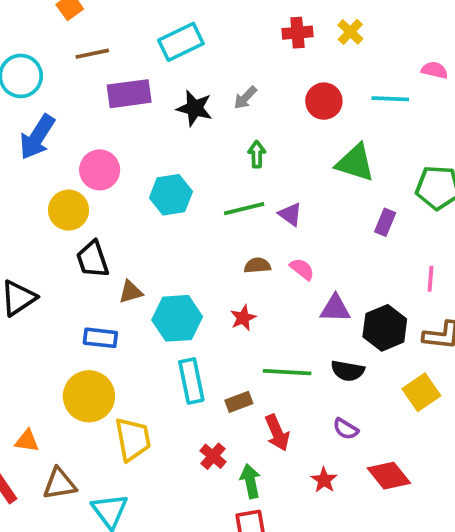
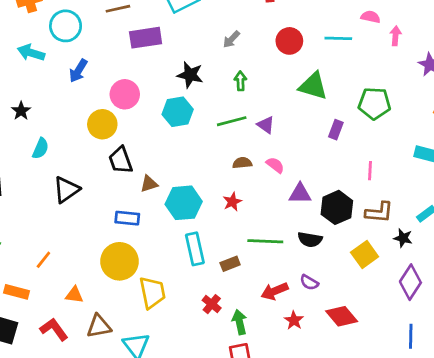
black star: (195, 108) -> (190, 75), moved
blue arrow: (37, 137) -> (78, 71), size x0.7
red arrow: (277, 433) -> (275, 291), moved, turned 92

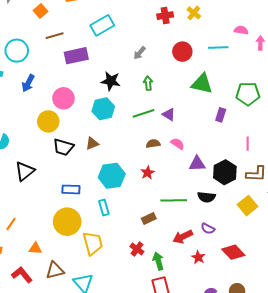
black trapezoid: (121, 160) -> (63, 147), turned -50
brown triangle: (149, 184) -> (92, 143), moved
cyan rectangle: (195, 249) -> (104, 208), moved, size x0.7

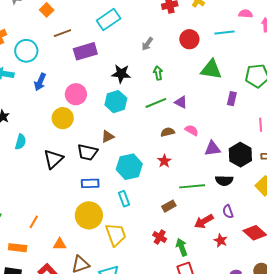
black trapezoid: (63, 147) -> (87, 152), moved
black triangle: (25, 171) -> (53, 159), moved
purple semicircle: (208, 229) -> (228, 212), turned 48

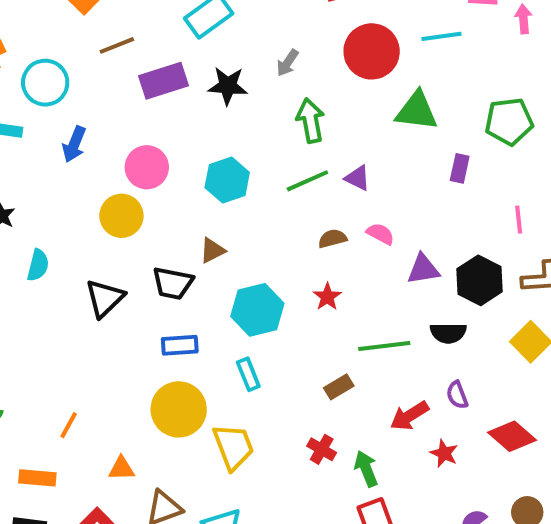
red circle: (189, 39) -> (372, 51), size x1.4
green arrow: (158, 73) -> (311, 121), size x1.5
black star: (121, 74) -> (228, 86), moved

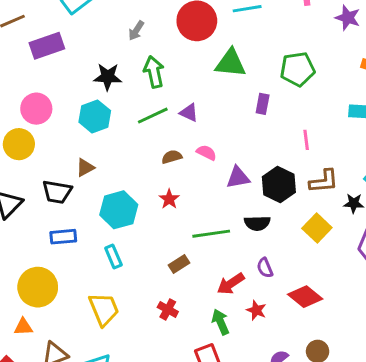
black star: (228, 86) -> (108, 77), moved
yellow circle: (179, 409) -> (38, 287), moved
green arrow: (366, 469) -> (221, 322), moved

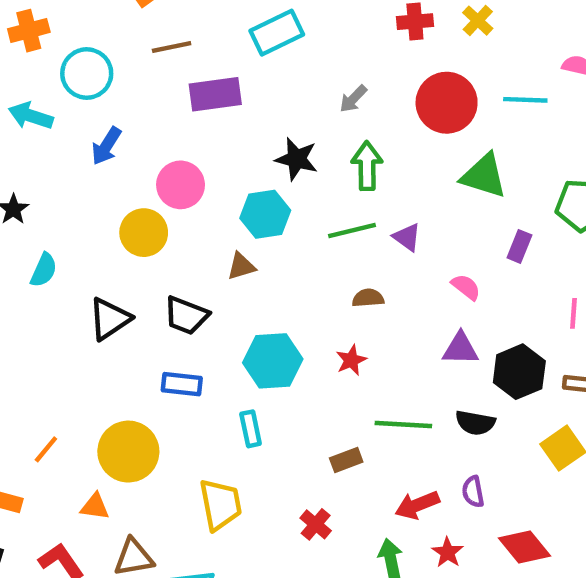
pink semicircle: (206, 153) -> (466, 287), moved
brown triangle: (85, 168) -> (241, 266), moved

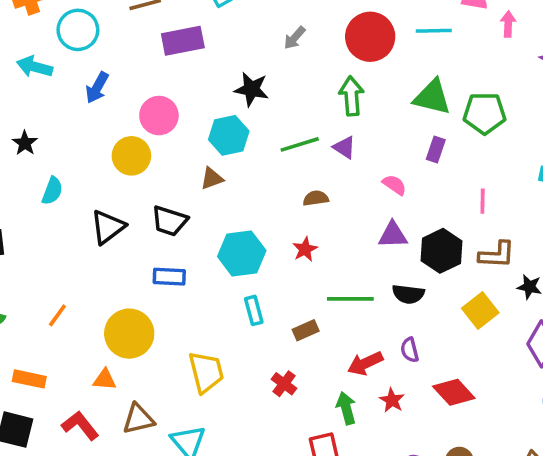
green arrow: (367, 166) -> (351, 96), moved
green triangle: (484, 176) -> (432, 97), moved
cyan rectangle: (251, 429) -> (254, 310), moved
orange line: (46, 449) -> (57, 315), moved

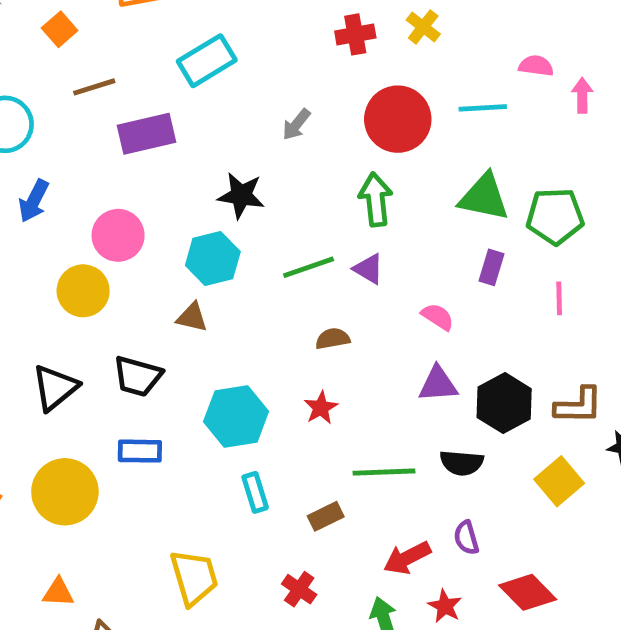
brown triangle: (212, 179) -> (192, 317), turned 35
pink line: (483, 201) -> (559, 298), moved
yellow circle: (129, 334) -> (65, 492), moved

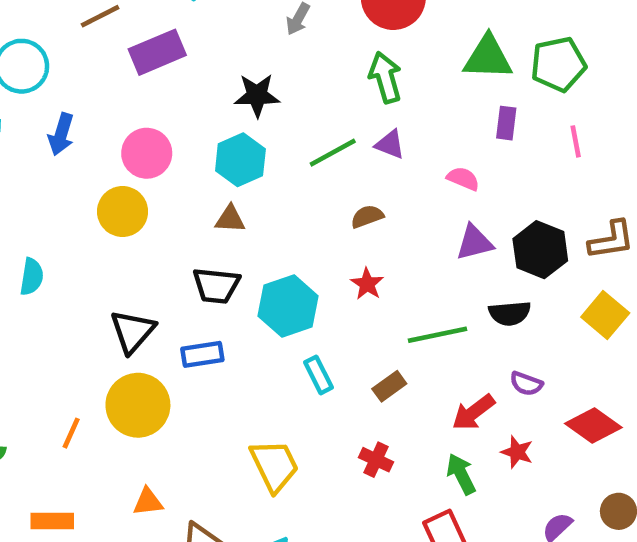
black trapezoid: (138, 376) -> (216, 286), moved
black triangle: (55, 388) -> (133, 331), moved
purple semicircle: (466, 538) -> (526, 384), turned -44

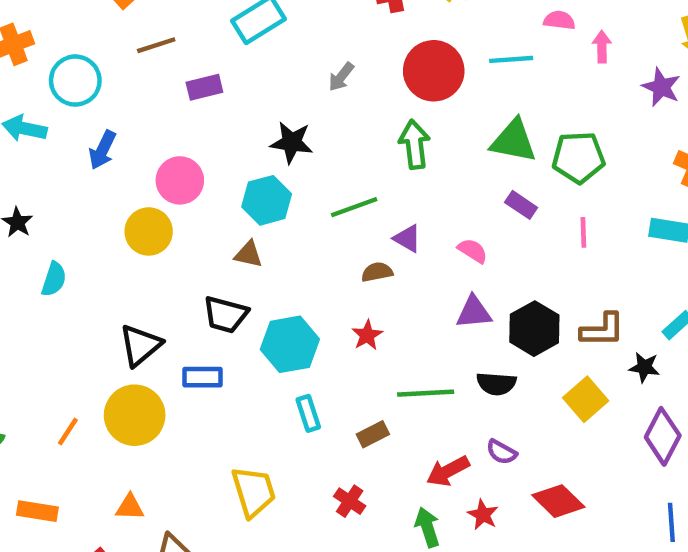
purple rectangle: (157, 52) -> (204, 87), size x0.7
purple rectangle: (506, 123) -> (521, 205), turned -72
purple triangle: (390, 144) -> (407, 238), moved

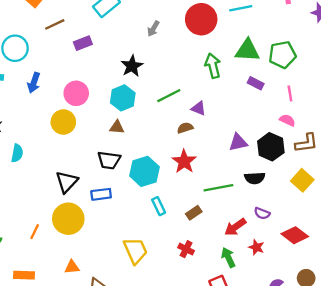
black star: (292, 142) -> (132, 66), turned -30
green arrow: (414, 144) -> (213, 66), moved
pink semicircle: (473, 251) -> (287, 120), moved
red star: (367, 335) -> (184, 161), size x1.5

